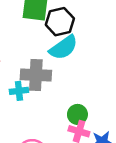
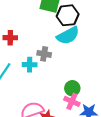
gray cross: (36, 75) -> (44, 54), size x0.6

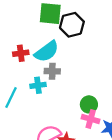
cyan semicircle: (68, 36) -> (47, 51), moved
red cross: (10, 38) -> (21, 53), moved

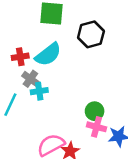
black hexagon: (72, 25) -> (91, 34), moved
gray cross: (52, 71) -> (30, 79), moved, turned 35

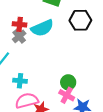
gray cross: (30, 79) -> (19, 36), moved
cyan cross: (39, 91) -> (20, 81), moved

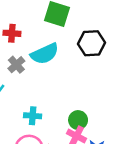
red cross: (20, 24) -> (12, 33), moved
cyan cross: (20, 81) -> (33, 116), moved

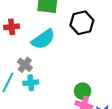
gray cross: (16, 65) -> (25, 65), moved
cyan cross: (33, 116) -> (31, 83), moved

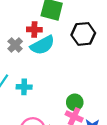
red cross: (12, 27) -> (34, 30), moved
gray cross: (25, 65) -> (15, 45), moved

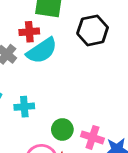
green circle: (75, 102) -> (62, 129), moved

